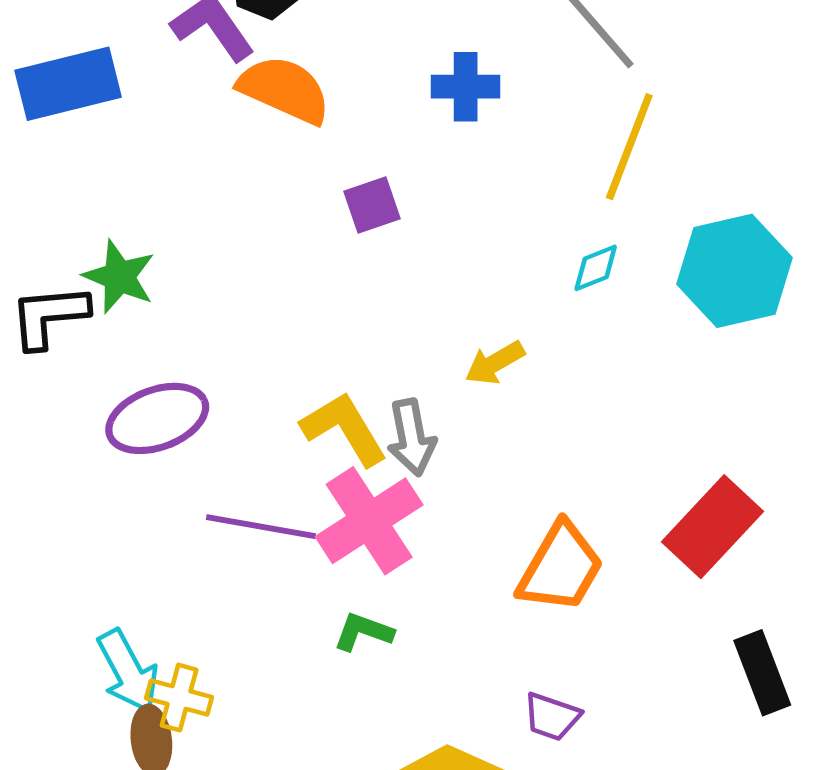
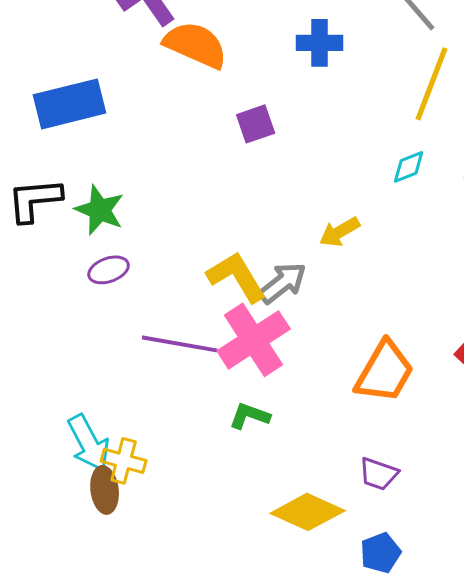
blue rectangle: (68, 84) -> (70, 104), moved
green star: (119, 277) -> (100, 210), moved
purple ellipse: (157, 418) -> (109, 270), size x0.6
gray arrow: (411, 437) -> (283, 283), turned -117

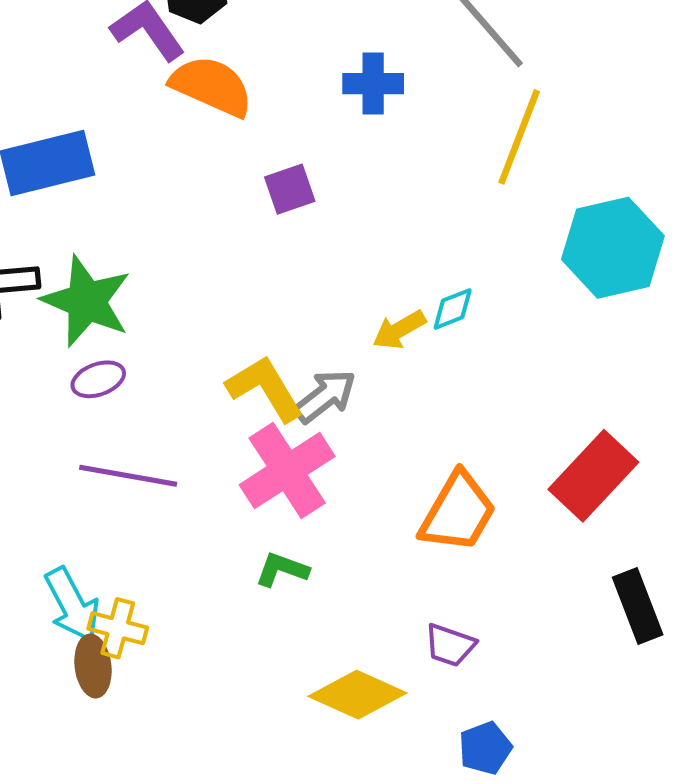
cyan diamond: (409, 167) -> (453, 309), moved
green star: (100, 210) -> (86, 301), size x1.4
purple line: (180, 344) -> (128, 476), moved
blue pentagon: (381, 553) -> (485, 748), moved

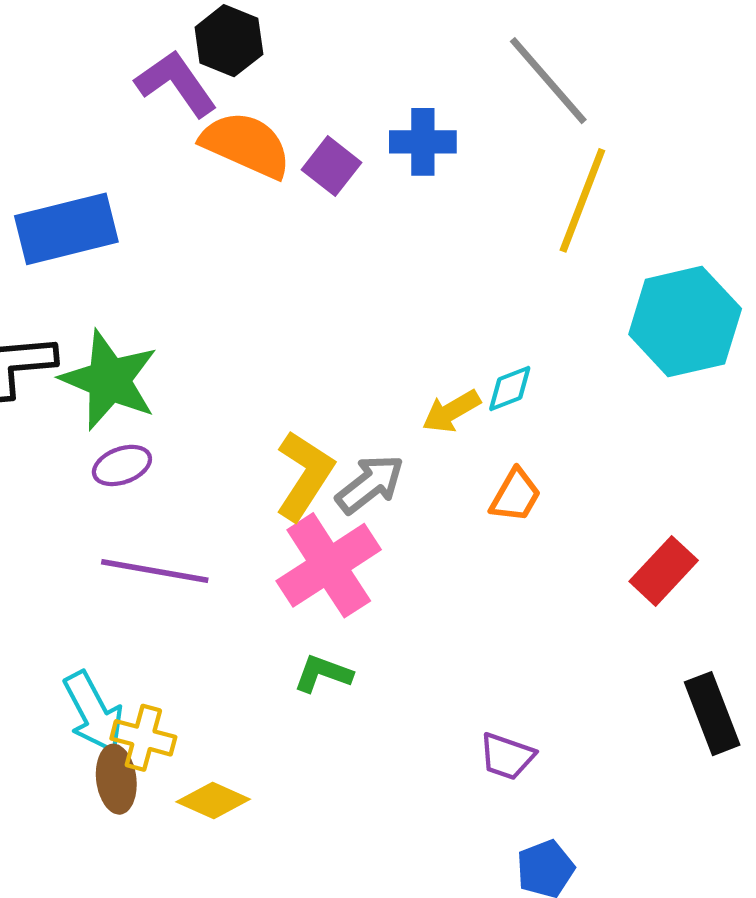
purple square: (290, 189) -> (332, 166), moved, turned -33
yellow L-shape: (265, 388) -> (304, 475), turned 64
red rectangle: (593, 476) -> (664, 571), size x0.7
orange trapezoid: (458, 512) -> (515, 495), moved, size x0.6
yellow diamond: (358, 695) -> (213, 801), moved, size x0.7

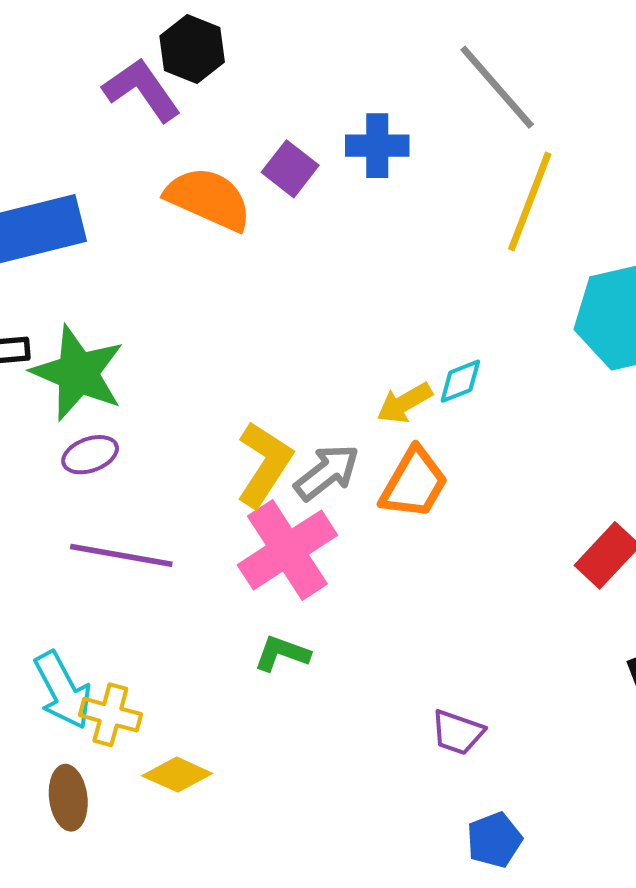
orange semicircle: (246, 145) -> (208, 199), moved
orange trapezoid: (515, 495) -> (414, 483), moved, size x1.4
brown ellipse: (116, 779) -> (68, 798), moved

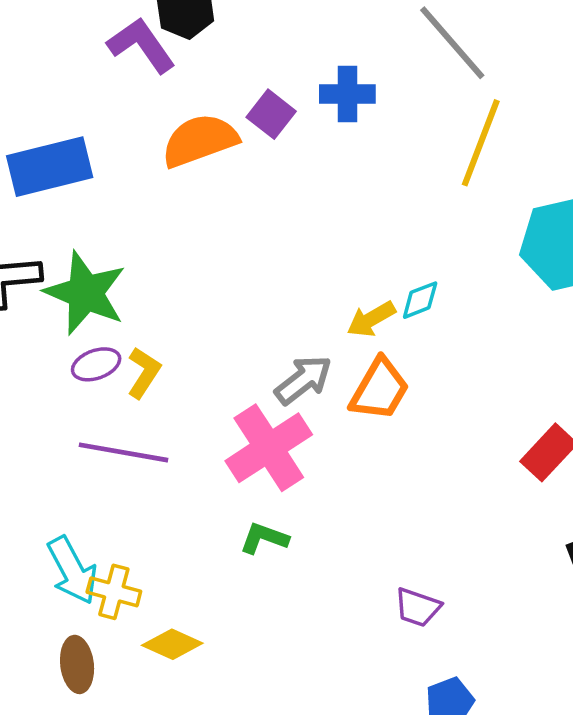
orange semicircle: (208, 199) -> (200, 140), turned -44
yellow L-shape: (264, 464) -> (144, 373), moved, size x0.7

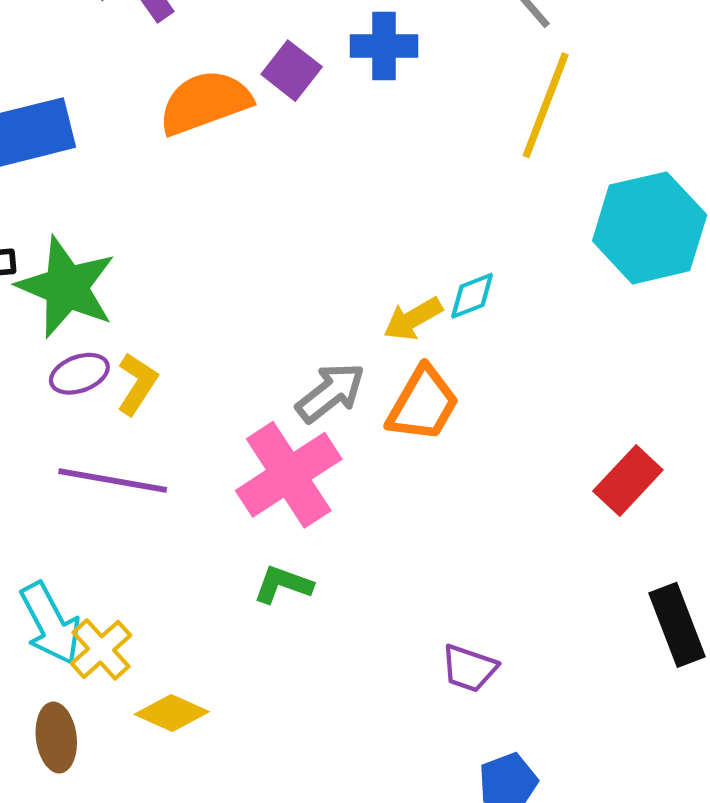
yellow cross: (114, 592) -> (101, 649), turned 33

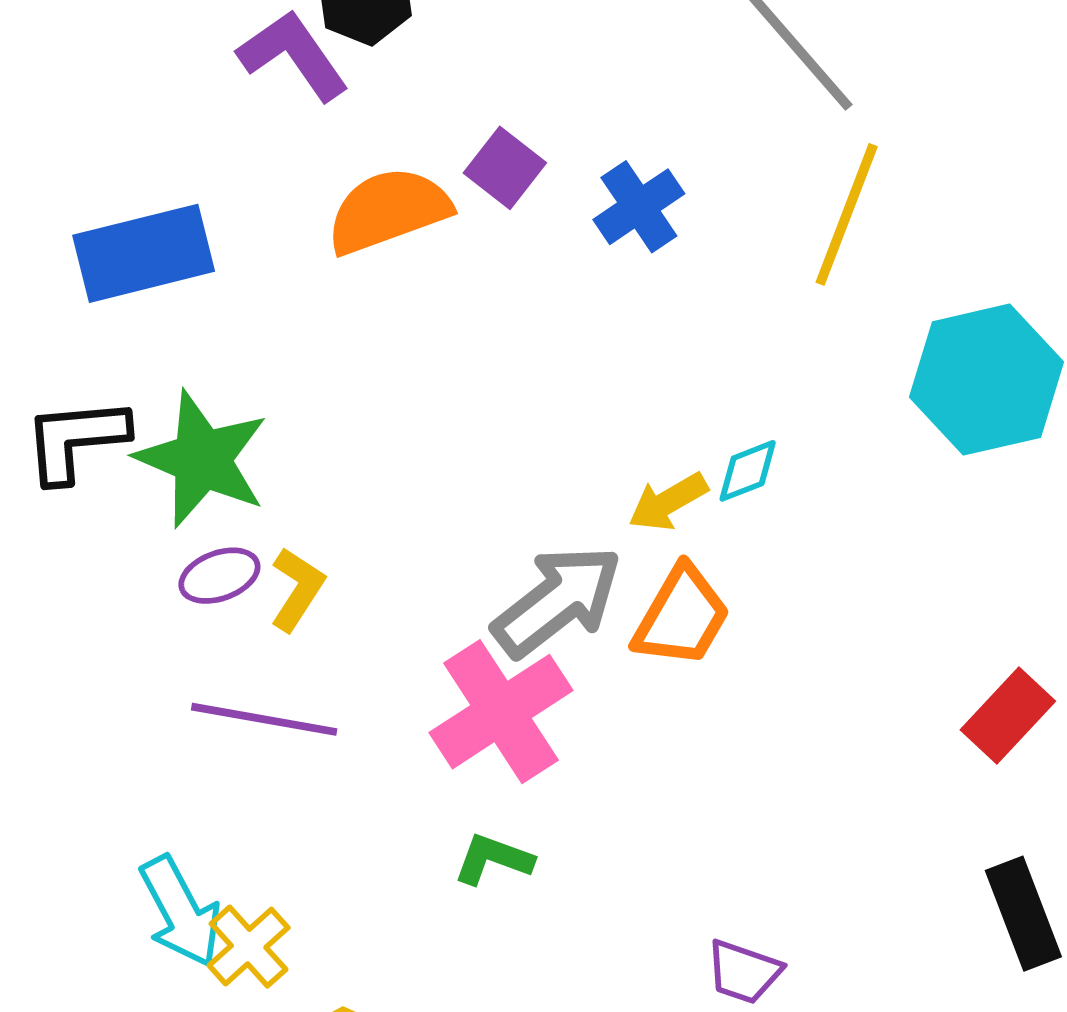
blue cross: (384, 46) -> (639, 207), moved, turned -34
gray arrow: (331, 392) -> (557, 601), size x1.4
red rectangle: (628, 481) -> (1008, 715), moved

